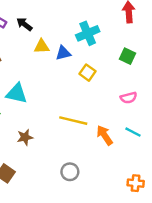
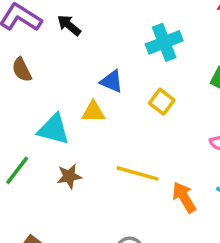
yellow triangle: (42, 46) -> (93, 112), moved
blue triangle: (63, 53) -> (112, 81), moved, turned 35
brown star: (25, 137) -> (69, 176), moved

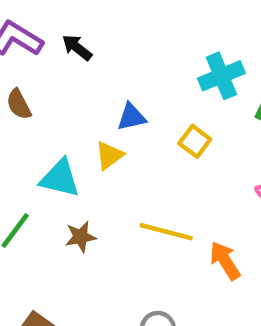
cyan cross: (164, 42) -> (221, 76), moved
blue triangle: (112, 81) -> (132, 117), turned -35
yellow triangle: (93, 112) -> (109, 155), turned -35

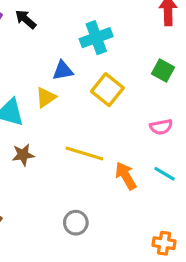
cyan cross: (221, 76) -> (96, 38), moved
yellow square: (195, 141) -> (107, 90), size x1.4

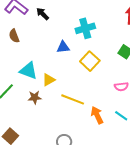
yellow triangle: (46, 97) -> (49, 80), moved

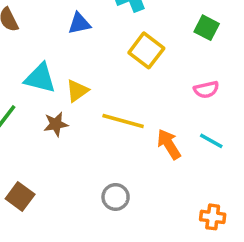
blue triangle: (63, 47) -> (79, 24), moved

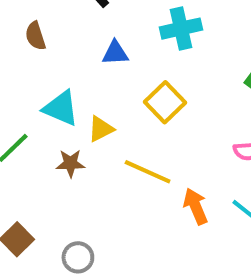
yellow square: (146, 50) -> (165, 102), moved
gray circle: (116, 197) -> (78, 257), moved

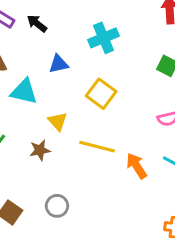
cyan triangle: (61, 108) -> (24, 92), moved
yellow triangle: (101, 129) -> (58, 121), turned -35
gray circle: (78, 257) -> (57, 206), moved

